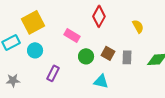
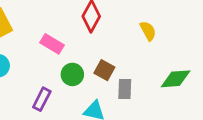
gray rectangle: (127, 57) -> (125, 89), moved
purple rectangle: (53, 73) -> (42, 99), moved

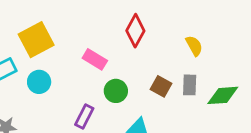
brown square: (104, 70) -> (161, 86), moved
gray rectangle: (125, 89) -> (190, 85), moved

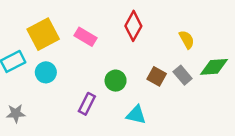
pink rectangle: (95, 59) -> (85, 37), moved
gray rectangle: (190, 85) -> (183, 75), turned -42
green diamond: (223, 95) -> (214, 67), moved

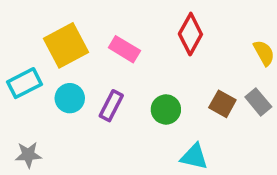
purple rectangle: (87, 104) -> (111, 106), moved

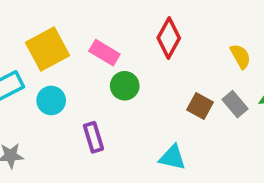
purple rectangle: (111, 106) -> (93, 137), moved, turned -44
green circle: (166, 109) -> (125, 86), moved

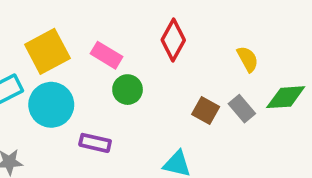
cyan circle: (51, 100) -> (51, 105), size x1.5
purple rectangle: (93, 137) -> (95, 143), turned -60

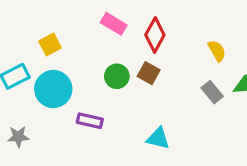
yellow square: (47, 51) -> (50, 44), size x0.6
pink rectangle: (107, 55) -> (114, 24), moved
brown square: (206, 111) -> (149, 73), moved

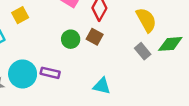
yellow semicircle: (217, 51) -> (146, 20), size x1.5
cyan circle: (53, 89) -> (23, 74), moved

